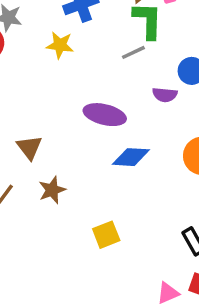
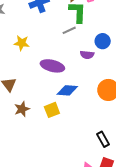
yellow star: (60, 45) -> (22, 43), moved
yellow square: (106, 235) -> (52, 110), moved

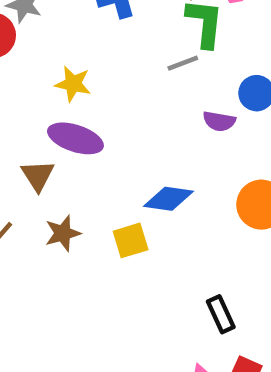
purple ellipse: (52, 66) -> (75, 138), moved
black rectangle: (103, 139) -> (221, 314), moved

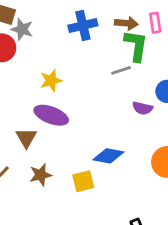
yellow star: (73, 84) -> (51, 81), turned -30

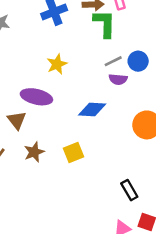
gray line: (121, 70) -> (113, 61), moved
yellow star: (51, 81) -> (57, 64), moved
blue diamond: (108, 156) -> (92, 110), moved

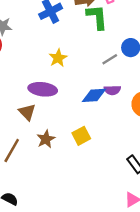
gray line: (113, 61) -> (110, 59), moved
purple semicircle: (118, 79) -> (112, 90), moved

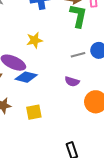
blue diamond: (94, 95) -> (26, 77), moved

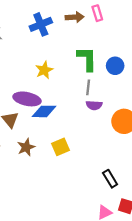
green L-shape: (78, 16) -> (87, 59), moved
gray line: (78, 55) -> (88, 87), moved, turned -56

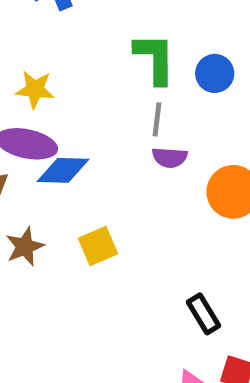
yellow star: (44, 70) -> (35, 89), moved, turned 30

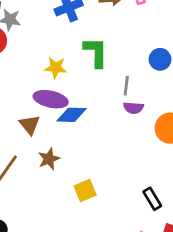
green L-shape: (155, 58) -> (96, 52), moved
yellow square: (98, 246) -> (85, 191), moved

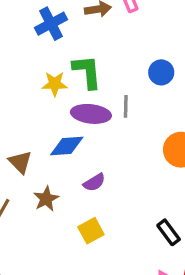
yellow star: (56, 68) -> (55, 84), moved
purple ellipse: (51, 99) -> (91, 114), moved
purple semicircle: (133, 108) -> (94, 182), moved, turned -30

